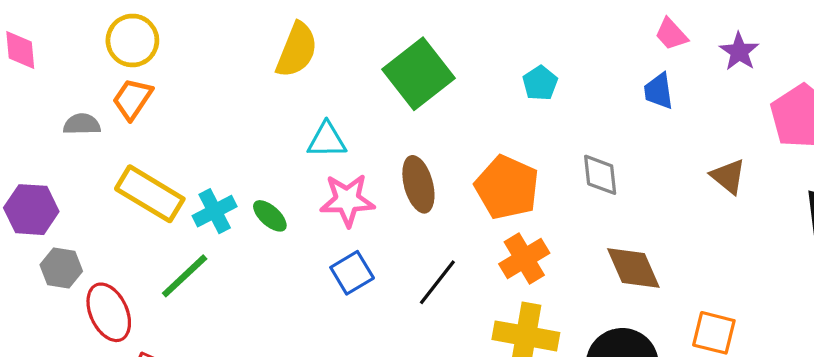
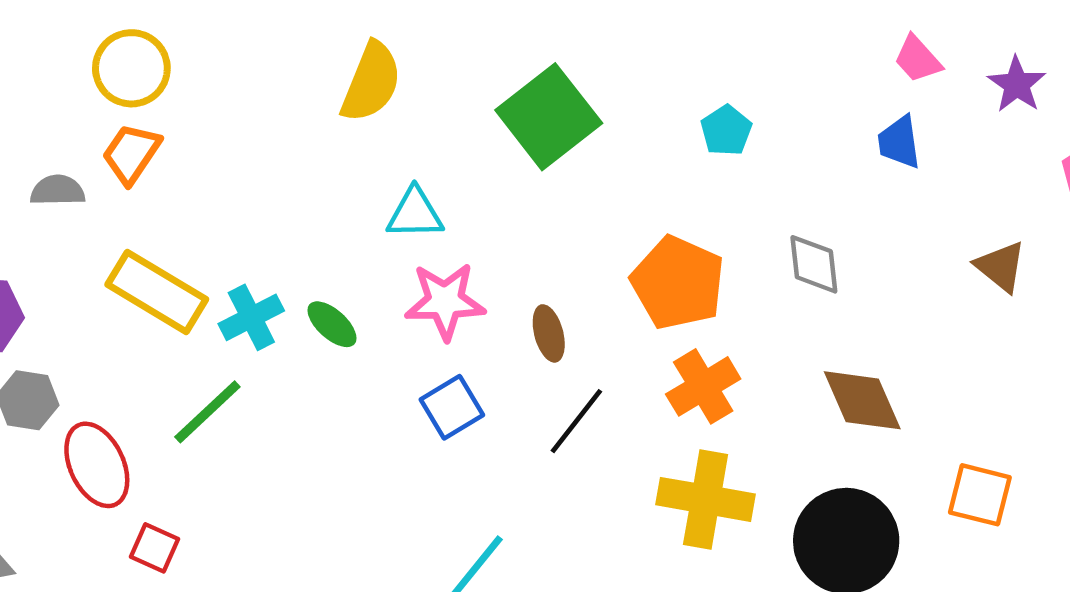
brown ellipse: (418, 184) -> (549, 333), moved, size x0.7

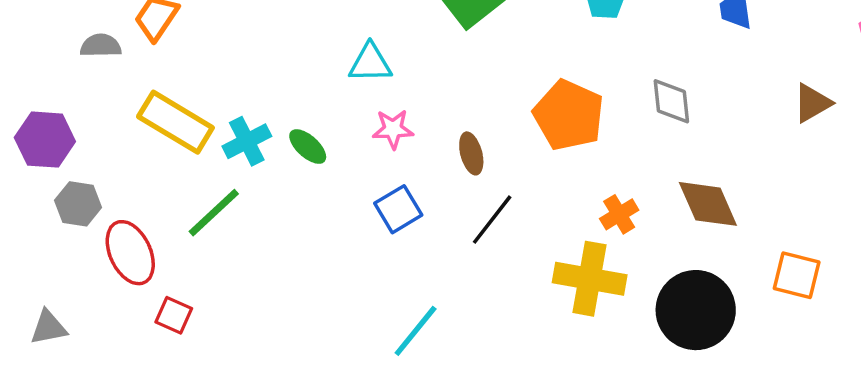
brown triangle: (1001, 267) -> (812, 103), turned 51
pink star: (445, 301) -> (393, 129), size x0.7
orange cross: (703, 386) -> (619, 214), moved, size x0.7

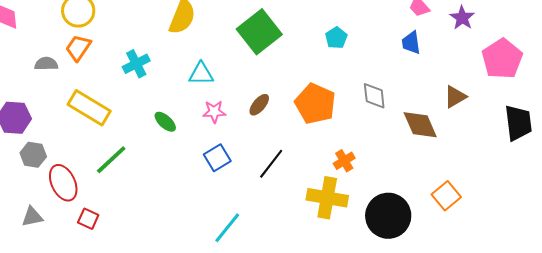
cyan cross: (247, 141) -> (136, 64), moved
brown ellipse: (471, 153) -> (259, 105), moved, turned 55
brown diamond: (708, 204) -> (420, 125), moved
orange square: (797, 275) -> (446, 196), turned 36
gray triangle: (48, 327) -> (32, 217), moved

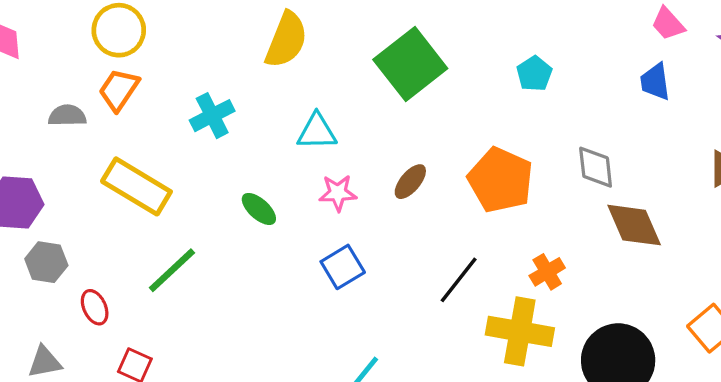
brown diamond: (420, 125) -> (634, 225), moved
black line: (271, 164) -> (459, 280), moved
red ellipse: (63, 183) -> (95, 307), size x0.6

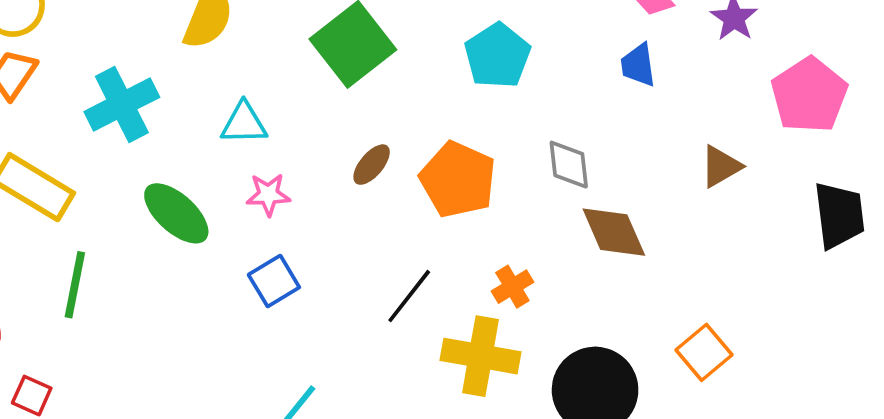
cyan pentagon: (534, 74) -> (497, 56), size x1.6
cyan cross: (212, 116) -> (122, 104), size x1.4
brown ellipse: (410, 182) -> (372, 165), moved
green ellipse: (259, 209) -> (176, 213), size x1.6
green line: (172, 270) -> (75, 285), turned -36

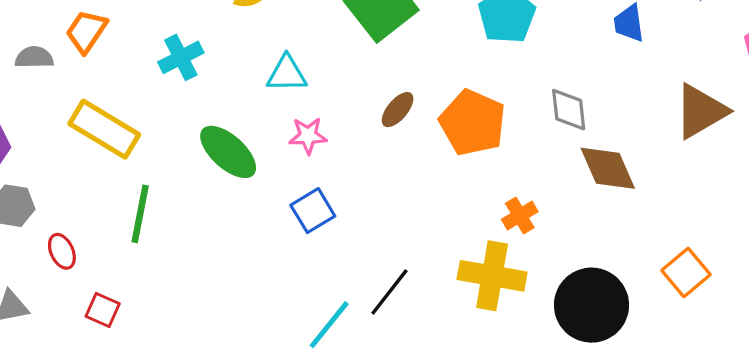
cyan cross: (122, 104) -> (181, 57), size x0.7
brown triangle: (721, 166) -> (701, 111), size x1.5
black line: (409, 296) -> (389, 292), moved

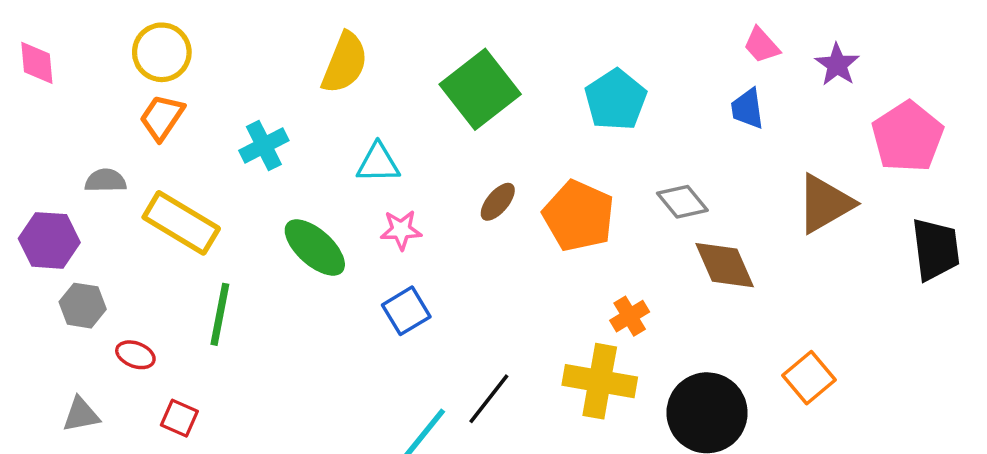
gray semicircle: (34, 57) -> (106, 181), moved
gray diamond: (569, 110) -> (682, 202), turned -33
red ellipse: (62, 251) -> (135, 355), turned -44

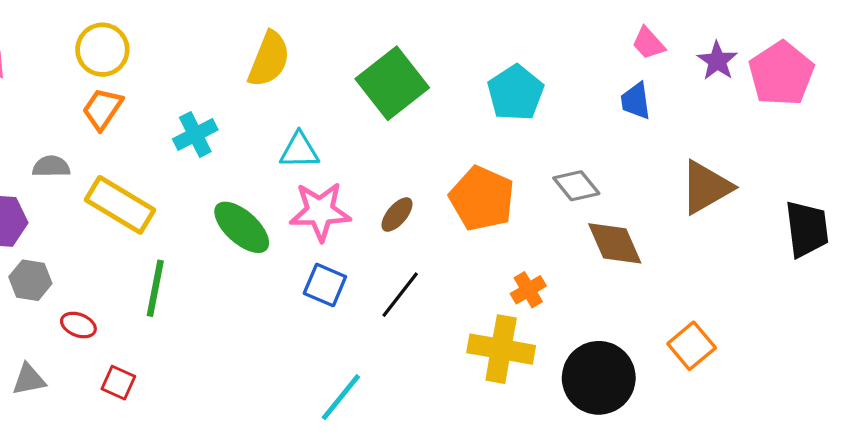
pink pentagon: (907, 137) -> (781, 74), moved
brown ellipse: (498, 202) -> (397, 215), moved
pink star: (401, 230) -> (320, 211), size x1.6
blue square: (406, 311) -> (325, 285), turned -36
black line: (489, 399) -> (400, 295), moved

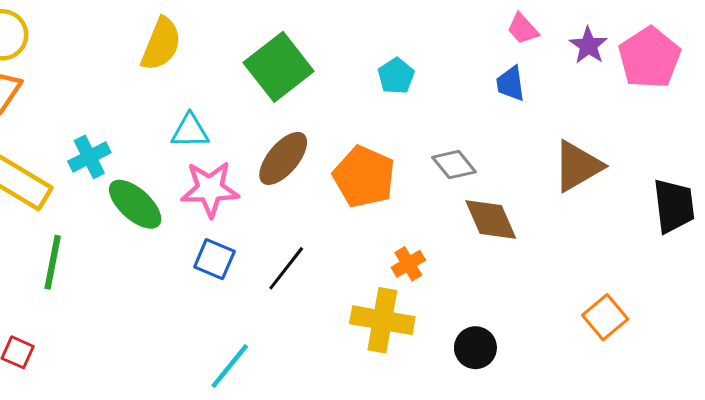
cyan pentagon: (515, 93) -> (396, 76), size x0.7
cyan cross: (195, 134) -> (89, 157), moved
brown ellipse: (397, 215) -> (283, 158), moved, size x1.6
orange square: (692, 346) -> (605, 317), moved
black circle: (599, 378) -> (475, 348), size x0.6

